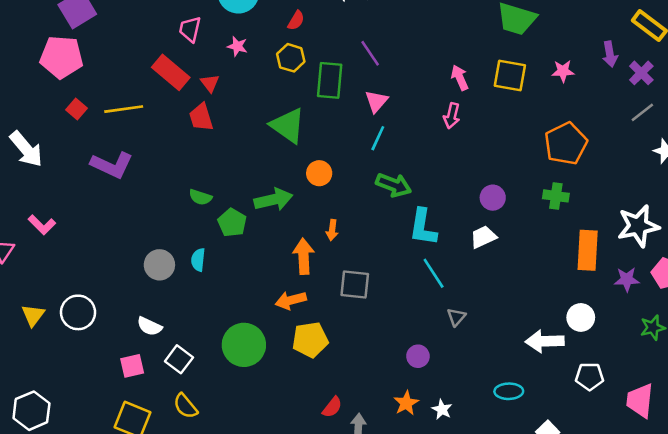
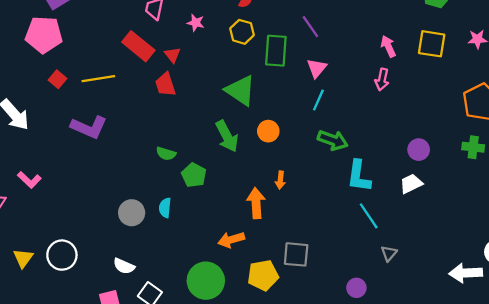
green arrow: (273, 200) -> (227, 136), moved, turned 76
gray square: (355, 284) -> (296, 254), moved
orange arrow: (291, 300) -> (231, 240), moved

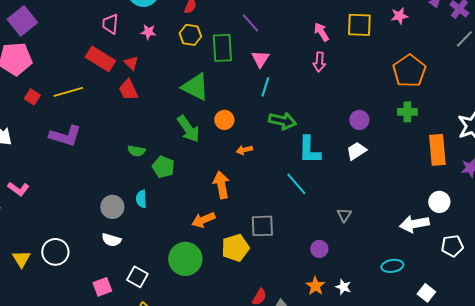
orange arrow: (280, 180) -> (244, 150), moved, turned 77
cyan line: (369, 216) -> (296, 184), moved
white semicircle: (124, 266) -> (111, 240), moved

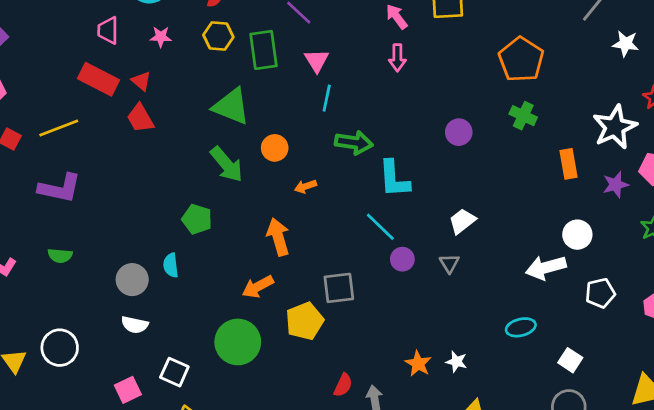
green cross: (407, 112) -> (523, 116), turned 30
orange rectangle: (437, 150) -> (569, 164), size x0.7
green semicircle: (136, 151) -> (60, 256), moved
white trapezoid: (356, 151) -> (462, 221), moved
purple circle: (319, 249) -> (402, 259), moved

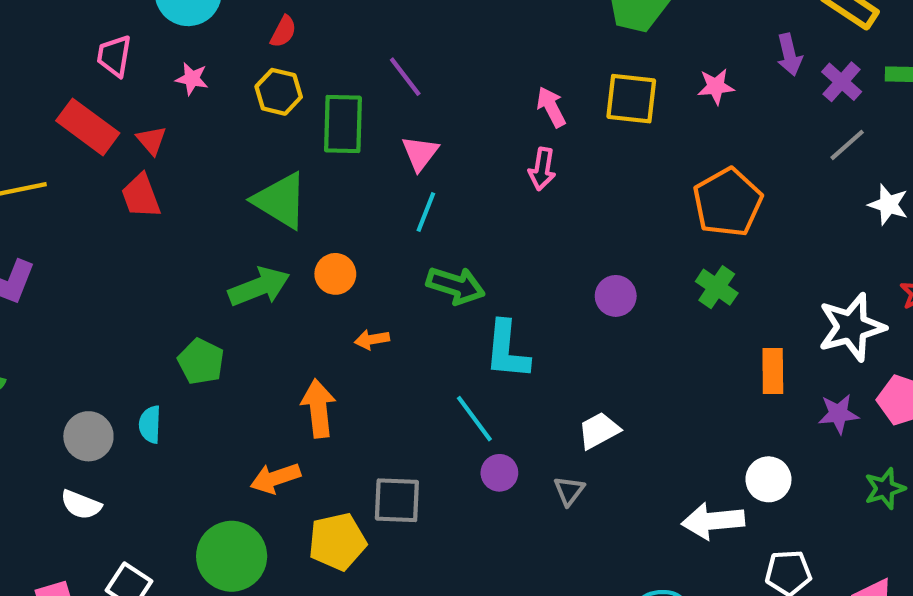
green arrow: (227, 164) -> (259, 287), turned -81

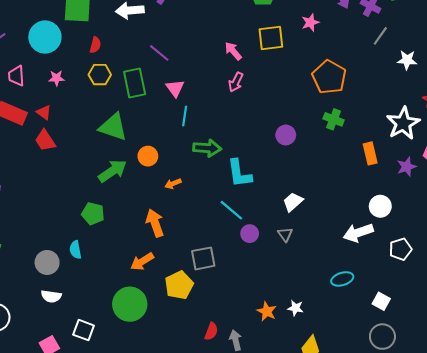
pink arrow: (542, 169) -> (236, 82), turned 30

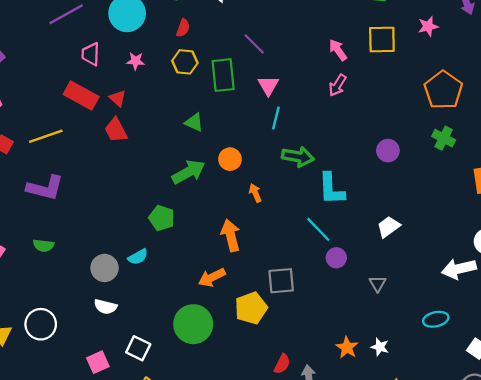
green triangle: (113, 127) -> (194, 122), size x0.6
orange arrow: (173, 184) -> (255, 193), turned 84
gray triangle: (285, 234) -> (378, 284), moved
cyan semicircle: (75, 250) -> (138, 257), turned -114

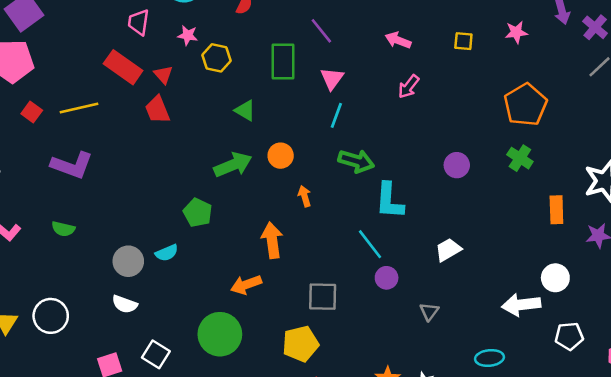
yellow square: (382, 39) -> (463, 41), size x0.6
pink arrow: (338, 50) -> (398, 40), moved, turned -40
yellow hexagon: (185, 62) -> (217, 58), moved
yellow pentagon: (251, 308) -> (300, 344), moved

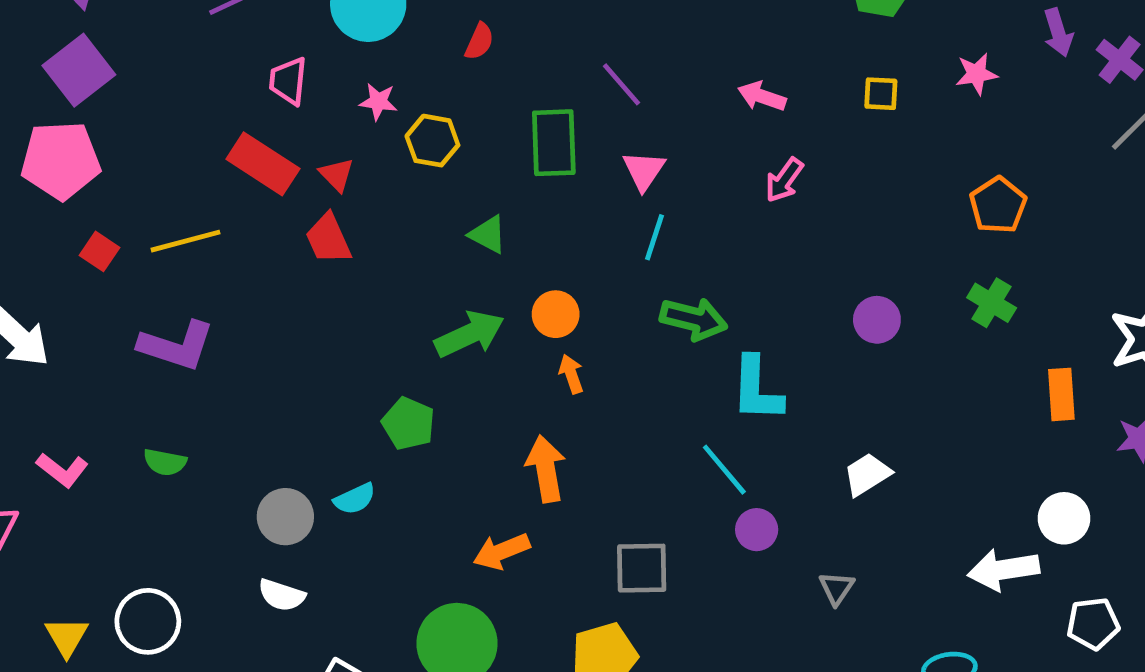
orange pentagon: (525, 105) -> (998, 205), size x0.7
orange arrow: (305, 196) -> (571, 374), moved

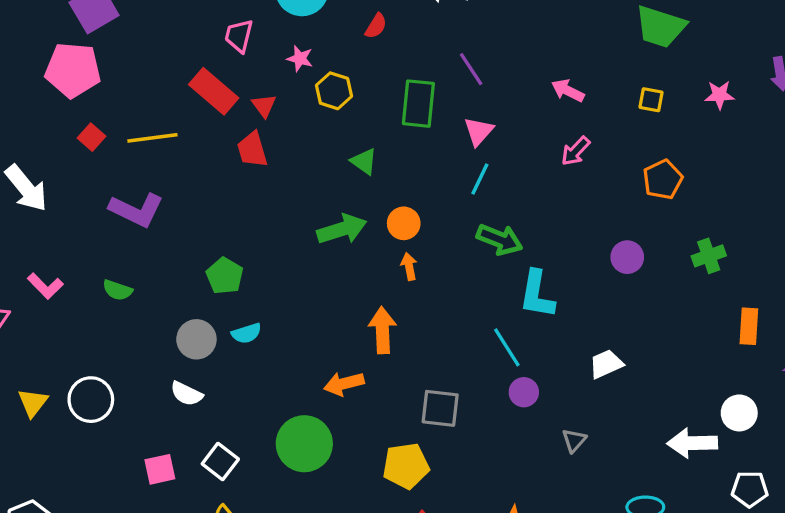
orange pentagon: (998, 205) -> (663, 179), moved
green cross: (992, 303) -> (709, 256), turned 32
green pentagon: (408, 424) -> (225, 276), moved

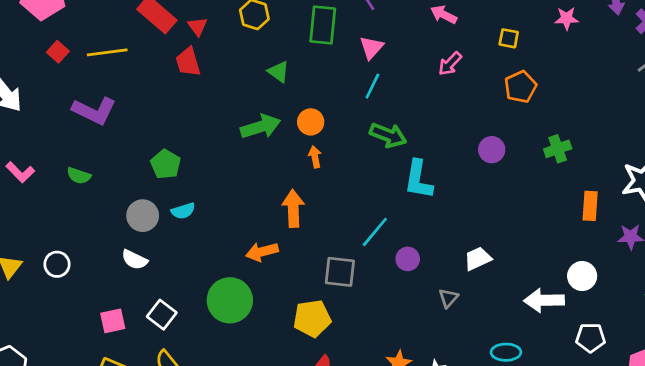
yellow square: (651, 100) -> (509, 38), moved
cyan line: (507, 347) -> (375, 232), moved, turned 72
white trapezoid: (606, 364) -> (478, 259), moved
white circle: (91, 400) -> (57, 264), size x0.7

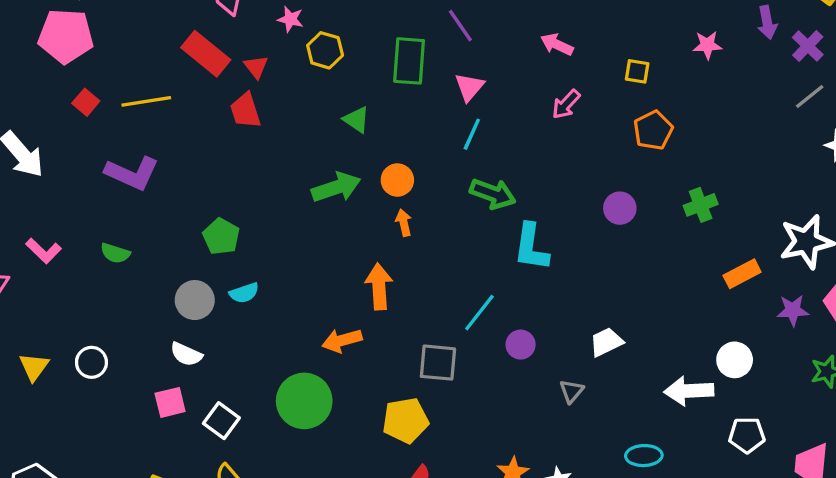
orange rectangle: (590, 206) -> (742, 274), turned 60
pink square: (113, 321) -> (170, 402), moved

